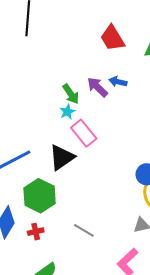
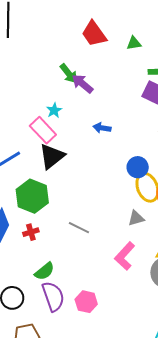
blue arrow: (118, 82) -> (102, 128), moved
green arrow: (71, 94) -> (69, 73), moved
pink rectangle: (84, 133) -> (43, 130), moved

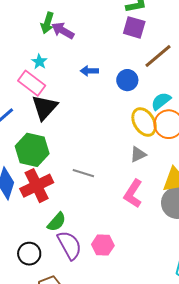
green arrow: (69, 73) -> (47, 23), turned 65
blue circle: (138, 167) -> (127, 80), moved
red cross: (31, 232) -> (37, 186), size x2.0

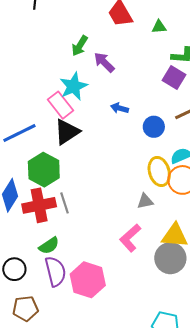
green arrow: (47, 23) -> (80, 46), moved
cyan star: (39, 62) -> (74, 86), size x1.8
gray line: (83, 173) -> (64, 203), moved, turned 40
pink hexagon: (103, 245) -> (88, 280), size x1.6

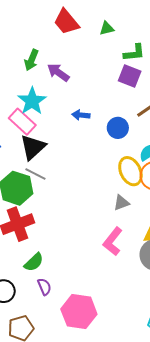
gray line: (64, 203) -> (35, 174), moved, turned -35
purple semicircle: (55, 271) -> (44, 287), size x0.6
pink hexagon: (88, 280) -> (79, 312), moved

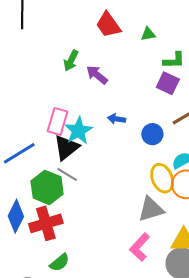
cyan star: (32, 101) -> (78, 131), moved
pink rectangle: (22, 122) -> (58, 121), turned 60
gray triangle: (121, 203) -> (151, 209), size x1.6

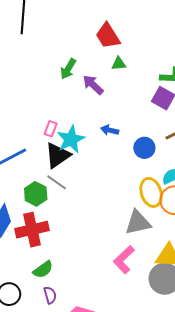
green triangle: (148, 34) -> (119, 64), moved
pink rectangle: (58, 121) -> (51, 129), size x0.6
green hexagon: (47, 187) -> (36, 194), size x0.7

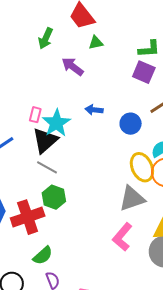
green arrow: (68, 69) -> (46, 38), moved
green hexagon: (36, 194) -> (54, 197), moved

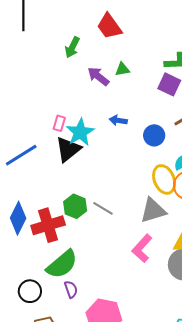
green triangle: (96, 43) -> (122, 69), moved
gray line: (47, 167) -> (103, 208), moved
green semicircle: (43, 256) -> (62, 264), size x1.6

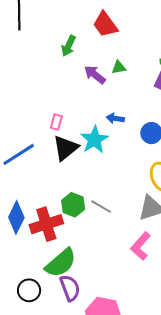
cyan star: (80, 132) -> (94, 140), moved
purple semicircle: (71, 289) -> (70, 288), size x1.5

